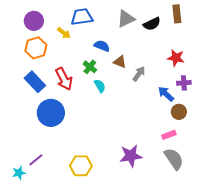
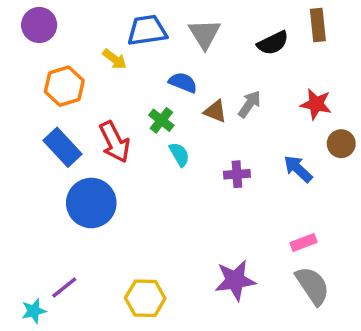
gray triangle: (126, 19) -> (205, 34), moved, turned -36
purple circle: (34, 21) -> (39, 25), moved
gray arrow: (139, 74) -> (249, 104), moved
purple cross: (184, 83) -> (237, 174), moved
brown circle: (179, 112) -> (341, 144), moved

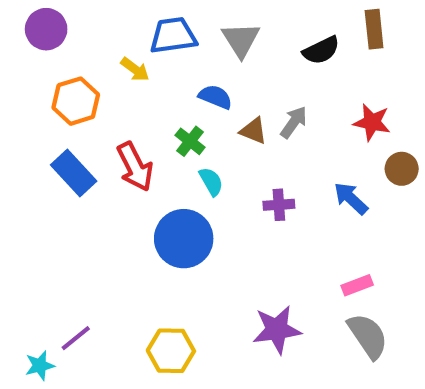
blue circle: (91, 203) -> (184, 239), moved

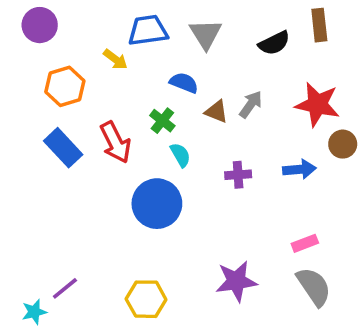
red star: (372, 122) -> (317, 104), size x1.4
blue arrow: (351, 198) -> (299, 169), turned 132

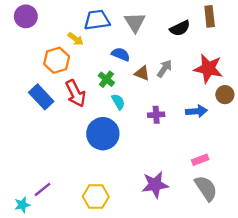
orange hexagon: (65, 86) -> (57, 60), moved

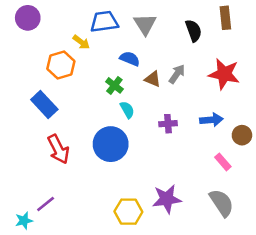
black semicircle: (180, 28) -> (194, 31), turned -84
red arrow: (76, 93) -> (58, 149), moved
brown circle: (225, 95) -> (242, 135), moved
pink rectangle: (200, 160) -> (223, 162), moved, turned 70
yellow hexagon: (96, 197) -> (128, 212), moved

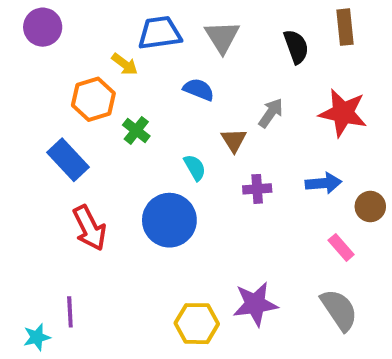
brown triangle: (153, 79) -> (234, 140), moved, turned 36
green cross: (114, 85) -> (136, 130), moved
purple line: (46, 204) -> (70, 312), turned -54

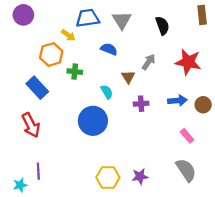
brown rectangle: (345, 27) -> (202, 15), moved
green cross: (136, 130) -> (75, 72), turned -32
brown circle: (370, 207) -> (203, 105), moved
red arrow: (89, 228) -> (31, 125), moved
purple star: (255, 304) -> (140, 176), moved, size x0.7

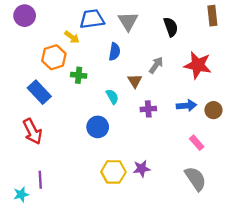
blue semicircle: (109, 49) -> (115, 52), turned 77
blue circle: (93, 121) -> (98, 127), size x0.7
purple star: (140, 176) -> (142, 169), moved
yellow hexagon: (108, 178) -> (113, 172), moved

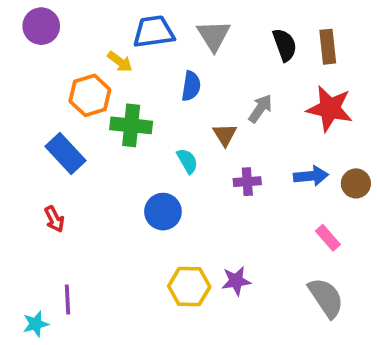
brown rectangle: (212, 16) -> (328, 47), moved
green cross: (79, 75) -> (131, 125), size x1.5
red arrow: (32, 131) -> (54, 219), size x0.6

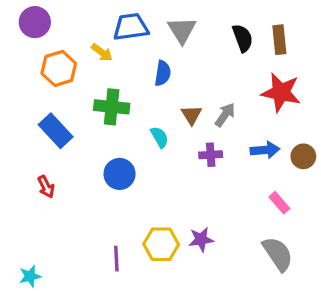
orange hexagon: (90, 95) -> (59, 68), moved
gray arrow: (260, 109) -> (225, 115), moved
blue circle: (163, 212) -> (120, 174), moved
purple line: (67, 300) -> (116, 259), moved

